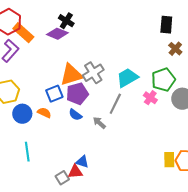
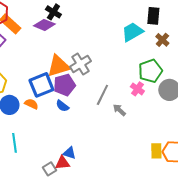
cyan trapezoid: (127, 78) -> (132, 32), moved
blue square: (54, 94) -> (41, 85), size x1.4
gray arrow: (99, 123) -> (119, 110), moved

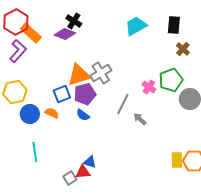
cyan trapezoid: (132, 32) -> (136, 26), moved
blue square: (41, 85) -> (62, 94), size x0.7
pink cross: (137, 89) -> (149, 87), moved

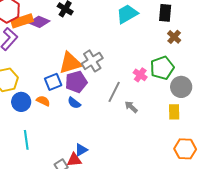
orange rectangle: (31, 33) -> (22, 21), turned -60
purple diamond: (65, 34) -> (39, 22), moved
yellow rectangle: (177, 160) -> (174, 112), moved
blue triangle: (90, 162) -> (81, 150), turned -48

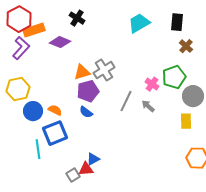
purple diamond: (39, 22) -> (60, 42), moved
orange triangle: (70, 63) -> (82, 72), size x0.7
blue square: (53, 82) -> (55, 133), moved, size x1.4
gray arrow: (131, 107) -> (148, 106), moved

